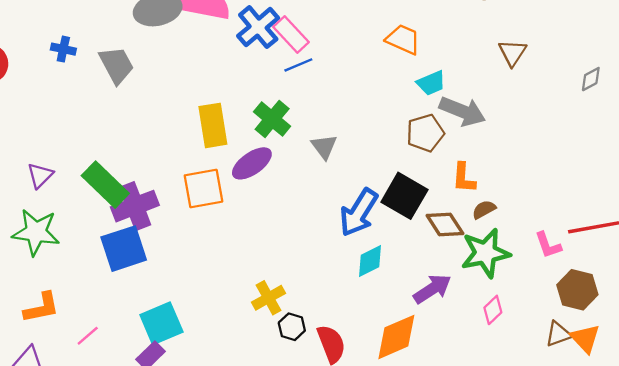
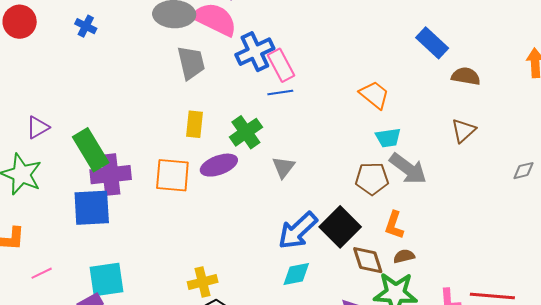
gray trapezoid: (117, 65) -> (191, 63), moved
yellow rectangle: (213, 125) -> (195, 124), size x0.7

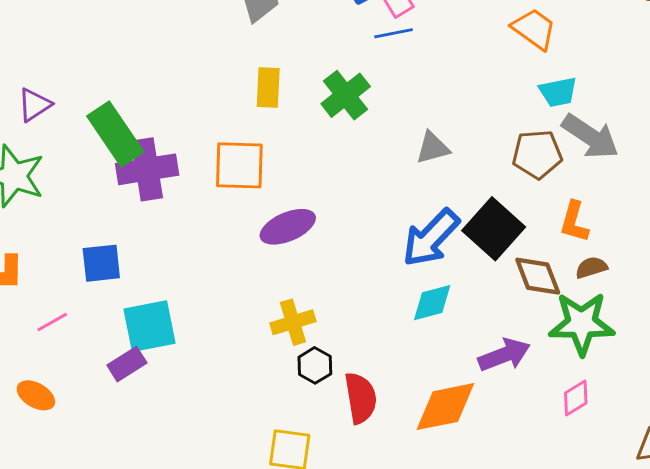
purple ellipse: (219, 165) -> (288, 227), moved
gray triangle: (283, 167) -> (433, 148), moved, turned 40
blue square: (92, 208) -> (101, 263), moved, size x0.7

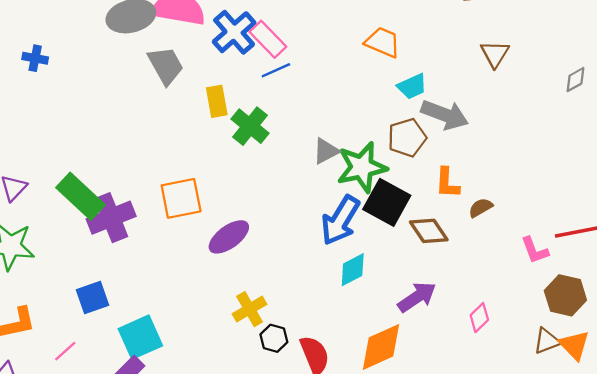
yellow rectangle: (268, 88) -> (217, 101), moved
brown semicircle: (591, 267) -> (481, 208), moved
green star: (582, 324) -> (362, 167), moved

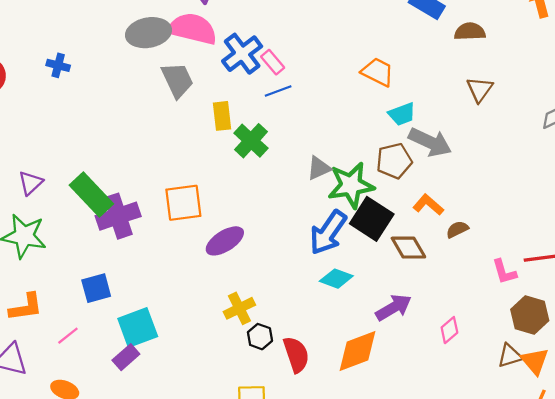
pink rectangle: (268, 39) -> (273, 62), size x0.7
orange L-shape: (447, 183) -> (428, 205), turned 124
cyan diamond: (353, 270) -> (336, 279), turned 44

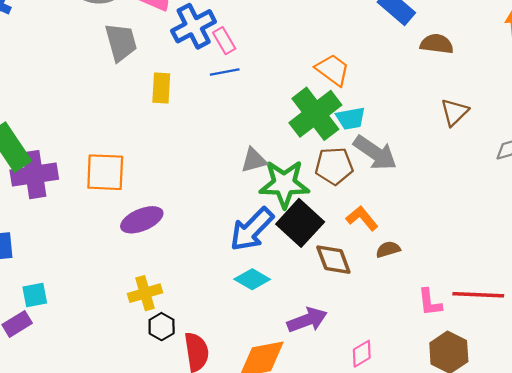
brown triangle: (480, 89) -> (455, 112), moved
green cross: (251, 141) -> (315, 114), moved, size x1.4
cyan square: (138, 327) -> (35, 295), size x0.6

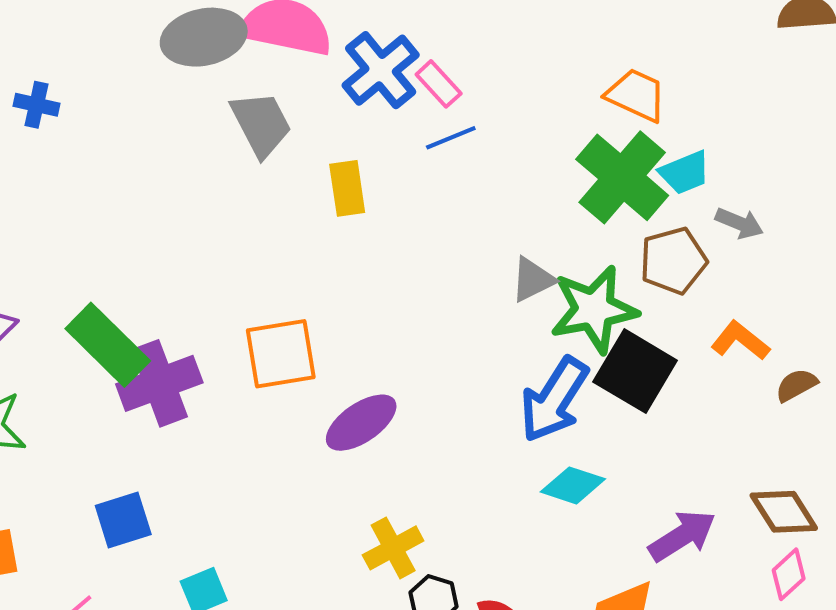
gray arrow: (375, 153) -> (739, 223), size x0.6
brown diamond: (333, 260) -> (784, 512), moved

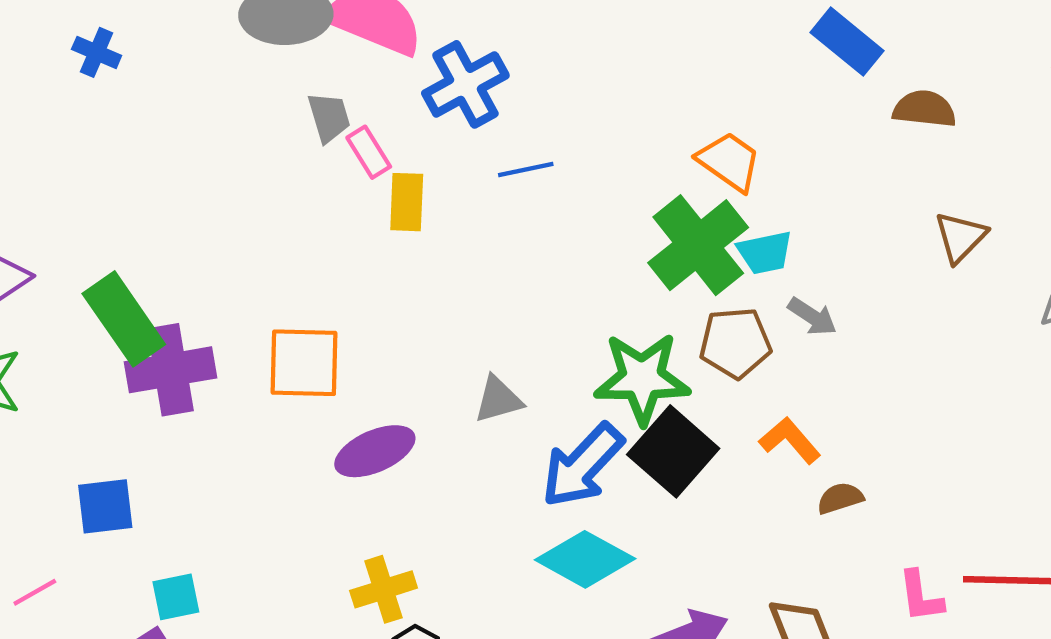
pink rectangle: (439, 84) -> (369, 152), moved
gray trapezoid: (261, 124) -> (329, 117), size x0.7
gray triangle: (533, 280) -> (498, 399), moved
cyan diamond: (573, 485) -> (585, 559), size x1.4

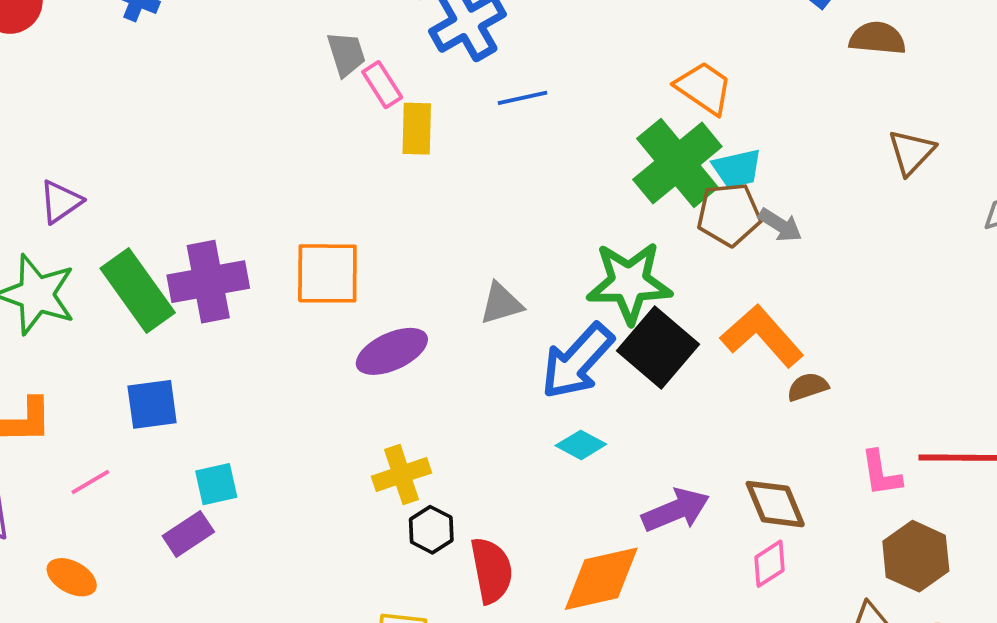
green rectangle: (124, 319) -> (138, 290), moved
brown pentagon: (735, 343) -> (729, 214), moved
orange L-shape: (790, 440) -> (762, 336), size x1.5
cyan diamond: (585, 559) -> (581, 445), size x0.6

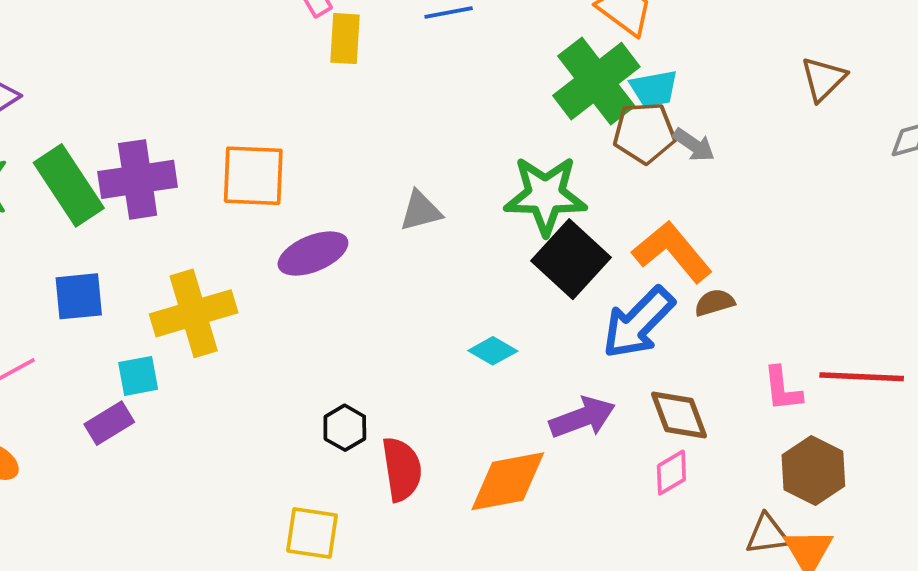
blue arrow: (577, 361) -> (638, 323), moved
yellow cross: (402, 475) -> (194, 313), moved, size x1.5

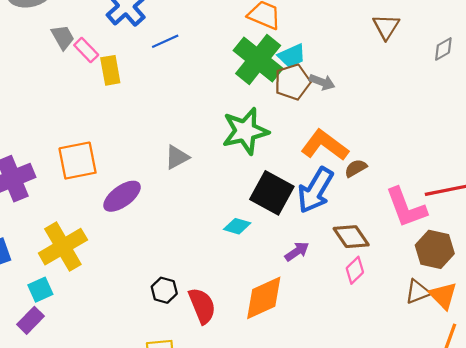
black square: (571, 259) -> (272, 193), moved
pink L-shape: (783, 389) -> (406, 208), size x1.6
purple arrow: (582, 417) -> (297, 251), size x0.7

